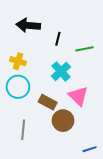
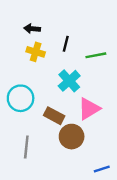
black arrow: (28, 25) -> (32, 29), size x0.6
yellow cross: (18, 61) -> (36, 52), moved
pink triangle: (78, 96) -> (89, 109), turned 45

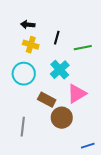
cyan circle: (21, 98) -> (24, 74), moved

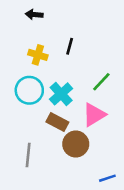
black arrow: (28, 25) -> (34, 15), moved
green line: (83, 48) -> (101, 82), moved, turned -36
cyan cross: (60, 70) -> (61, 94), moved

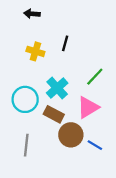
cyan circle: (29, 90) -> (25, 99), moved
blue line: (107, 178) -> (95, 145), moved, turned 49

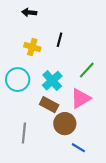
cyan circle: (25, 99) -> (18, 80), moved
blue line: (95, 145) -> (78, 148), moved

